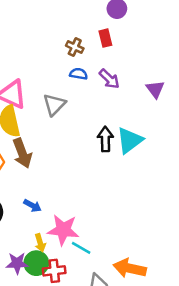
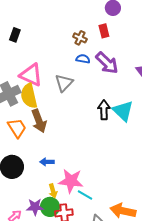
purple arrow: (109, 79) -> (107, 63), size x1.4
cyan triangle: (130, 140) -> (123, 111), turned -40
blue arrow: (32, 206) -> (47, 162), turned 152

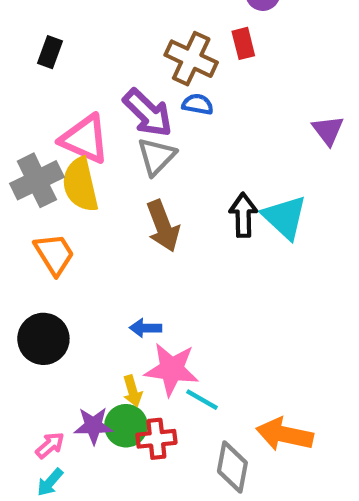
brown cross: (80, 38) -> (191, 59), size x1.6
purple arrow: (107, 63) -> (148, 113), moved
brown arrow: (39, 121) -> (163, 226), moved
blue arrow: (47, 162) -> (146, 328), moved

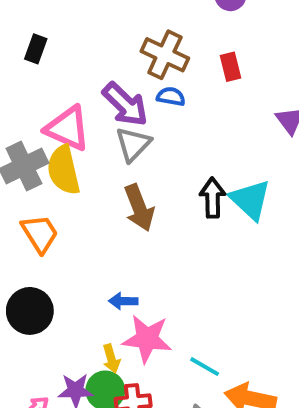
red rectangle: (243, 43) -> (230, 67), moved
cyan line: (202, 400) -> (205, 367), moved

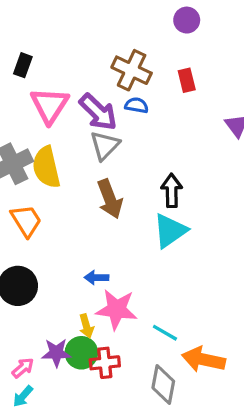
pink triangle: (68, 128) -> (50, 105), moved, turned 39
cyan triangle: (250, 200) -> (170, 231), moved, turned 42

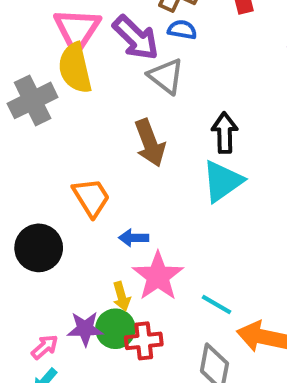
gray triangle: (105, 145) -> (166, 76), moved, turned -36
yellow semicircle: (46, 167) -> (75, 68), moved
orange trapezoid: (26, 221) -> (91, 197), moved
pink star: (116, 309) -> (158, 276), turned 30

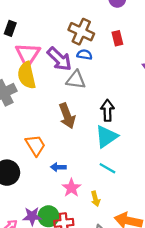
gray triangle: (166, 76) -> (76, 80), turned -30
pink star: (158, 276) -> (71, 188), size x0.7
yellow arrow: (122, 296) -> (95, 199), moved
cyan line: (216, 305) -> (107, 168), moved

